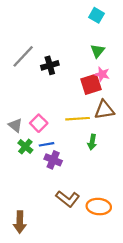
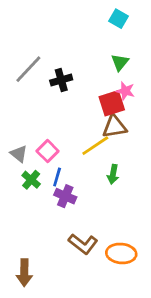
brown triangle: (104, 110) -> (114, 126), moved
yellow line: (78, 119) -> (95, 146), turned -30
blue line: (46, 144) -> (57, 177), turned -64

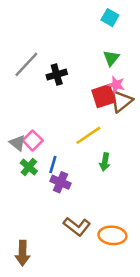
brown triangle: (114, 126) -> (121, 101), moved, turned -30
pink square: (48, 151) -> (33, 140), moved

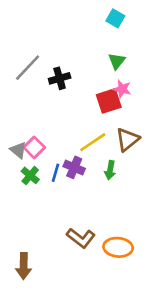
brown triangle: (121, 101) -> (127, 140), moved
purple cross: (61, 182) -> (74, 167), moved

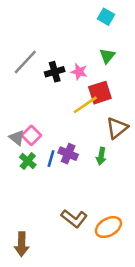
pink star: (122, 89) -> (79, 72), moved
yellow line: (93, 142) -> (85, 105), moved
orange ellipse: (118, 247) -> (108, 227), turned -35

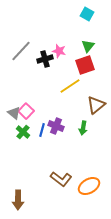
pink star: (79, 72) -> (59, 51), moved
red square: (100, 93) -> (85, 65), moved

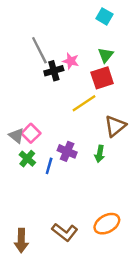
gray line: (21, 51) -> (39, 50), moved, turned -70
blue line: (42, 130) -> (49, 166), moved
brown L-shape: (61, 179) -> (65, 232), moved

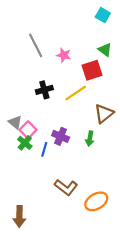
cyan square: (104, 16) -> (103, 15), moved
green triangle: (106, 55) -> (105, 50), moved, turned -32
black cross: (54, 71) -> (44, 90), moved
pink square: (31, 133) -> (28, 130), moved
brown L-shape: (65, 232) -> (66, 187), moved

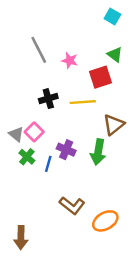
yellow line: (76, 93) -> (83, 102), turned 30
pink square: (28, 130) -> (34, 132), moved
green arrow: (90, 139) -> (98, 152), size x1.5

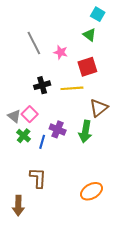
green triangle: (115, 55) -> (89, 35), moved
brown L-shape: (72, 205) -> (38, 178), moved, turned -125

